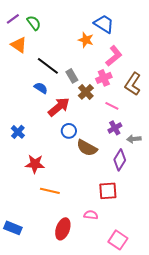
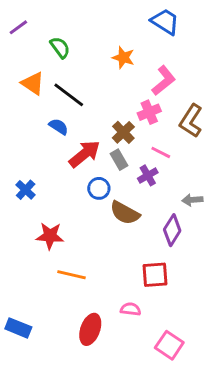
green semicircle: (34, 23) -> (60, 47), moved
blue trapezoid: (104, 24) -> (165, 22), moved
orange triangle: (19, 45) -> (33, 83), moved
gray rectangle: (72, 76) -> (119, 160), moved
purple cross: (115, 128) -> (148, 175), moved

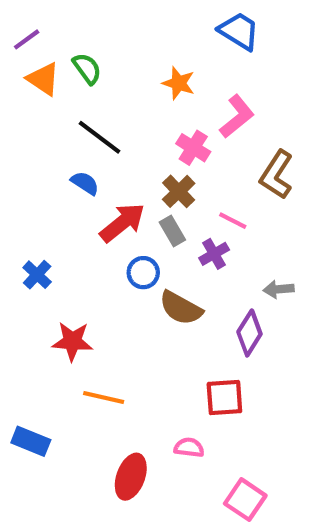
orange triangle: (33, 83) -> (43, 79), moved
pink cross: (149, 112) -> (193, 148), moved, turned -35
blue rectangle: (18, 328) -> (31, 441), moved

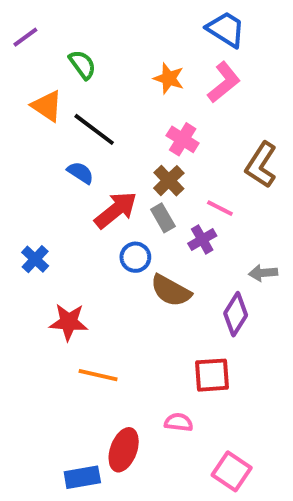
orange triangle: (43, 79) -> (47, 106), moved
pink L-shape: (237, 116) -> (224, 82), moved
blue rectangle: (31, 441) -> (82, 477), moved, turned -32

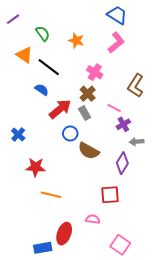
orange star: (169, 78) -> (76, 41), moved
purple cross: (202, 240) -> (123, 124), moved

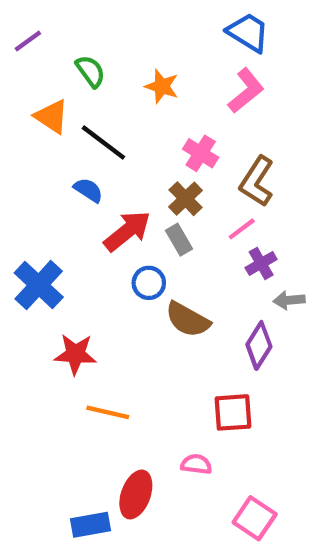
brown L-shape: (136, 86) -> (257, 181), moved
pink line: (114, 108) -> (242, 229), turned -64
blue cross: (18, 135) -> (39, 285), size x1.6

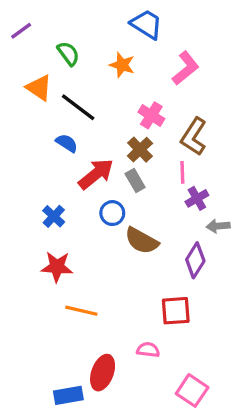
blue trapezoid: (248, 32) -> (146, 24), moved
pink line: (242, 229) -> (182, 172), turned -55
blue cross: (39, 285) -> (54, 216), moved, size x0.6

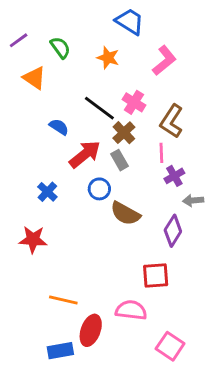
purple line: (21, 31) -> (19, 40), moved
black line: (78, 107) -> (99, 108), moved
red star: (57, 267) -> (33, 239), moved
orange line: (81, 311) -> (63, 300), moved
pink semicircle: (148, 350) -> (131, 310), size x1.5

